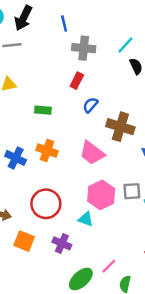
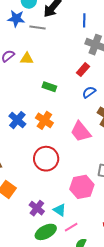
pink hexagon: (101, 195) -> (82, 187), moved
red circle: (46, 204) -> (46, 159), moved
cyan triangle: (86, 219) -> (60, 210), moved
purple cross: (62, 243) -> (37, 208), moved

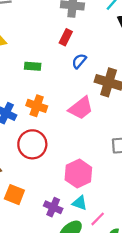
pink trapezoid: (81, 132) -> (81, 108), turned -75
red circle: (46, 159) -> (32, 144), moved
pink hexagon: (82, 187) -> (78, 174), moved

